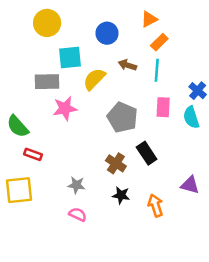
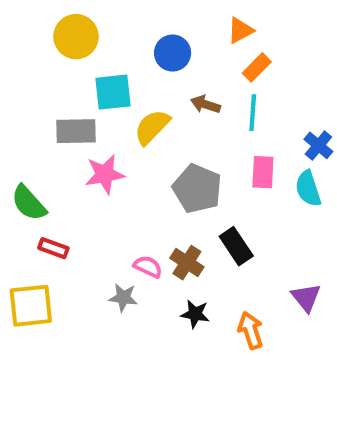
purple triangle: (190, 185) -> (306, 297), turned 36
pink semicircle: (78, 214) -> (148, 267), moved

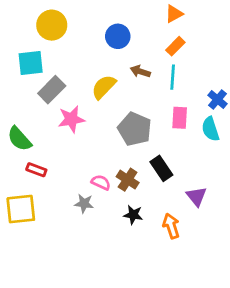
orange triangle: (240, 30) -> (174, 14), moved
cyan square: (113, 92) -> (31, 63), moved
gray rectangle: (76, 131) -> (52, 90), turned -44
purple triangle: (306, 297) -> (196, 196), moved

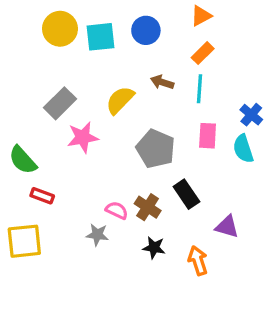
blue circle: (118, 36) -> (146, 30), moved
cyan square: (31, 63) -> (101, 37), moved
purple triangle: (196, 196) -> (227, 227), turned -35

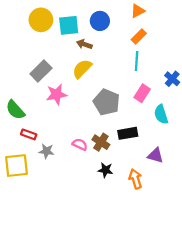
brown arrow: (162, 82) -> (84, 44), moved
pink rectangle: (208, 136) -> (142, 93), turned 30
cyan semicircle: (243, 149) -> (161, 114), moved
black rectangle: (186, 194) -> (128, 133), turned -66
gray star: (97, 235) -> (46, 151), moved

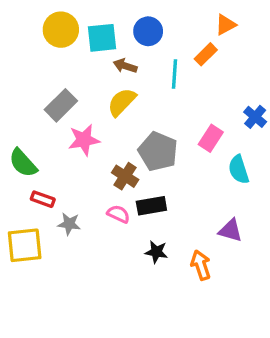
orange triangle: (138, 11) -> (226, 25), moved
cyan line: (137, 61) -> (174, 74), moved
black rectangle: (128, 133) -> (151, 206), moved
brown cross: (101, 142) -> (125, 176), moved

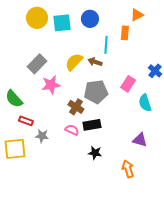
orange rectangle: (206, 54) -> (125, 33), turned -40
brown arrow: (125, 66) -> (95, 62), moved
gray pentagon: (158, 151) -> (96, 92), turned -30
orange arrow: (201, 265) -> (128, 169), moved

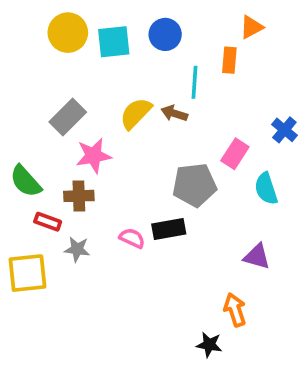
gray pentagon: (96, 92) -> (195, 185), moved
brown cross: (76, 107) -> (79, 196), moved, turned -35
black star: (95, 153) -> (209, 345), moved

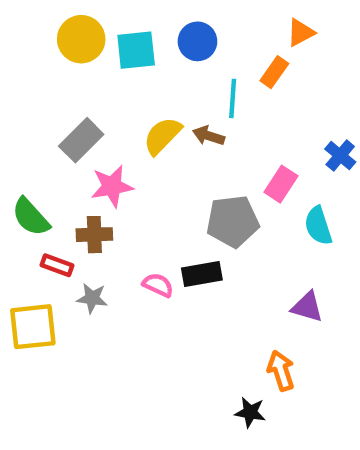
orange rectangle: (229, 60) -> (274, 72), turned 30

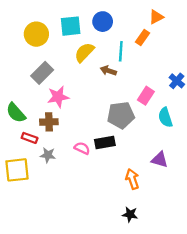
yellow circle: (81, 39) -> (36, 34), moved
yellow semicircle: (162, 136) -> (84, 52), moved
orange arrow: (281, 371) -> (132, 179), moved

